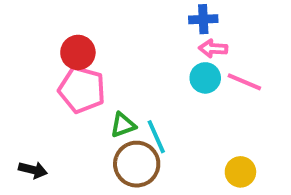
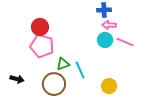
brown circle: (137, 164) -> (54, 84), moved
black arrow: (33, 170) -> (17, 79), moved
yellow circle: (240, 172) -> (109, 86), moved

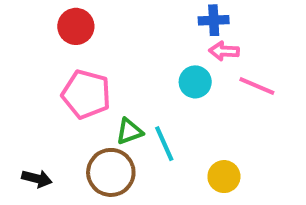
red circle: (40, 27) -> (76, 26), moved
cyan circle: (105, 40) -> (195, 82), moved
black arrow: (17, 79) -> (37, 179), moved

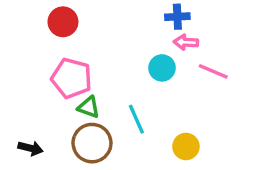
green triangle: (129, 131) -> (89, 107), moved, turned 40

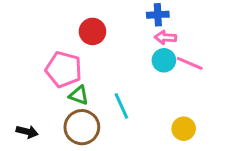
red circle: (63, 22) -> (92, 31), moved
cyan circle: (162, 68) -> (164, 60), moved
yellow circle: (186, 146) -> (184, 129), moved

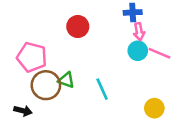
pink arrow: (165, 38) -> (139, 32), turned -102
pink pentagon: (64, 69) -> (32, 57), moved
brown circle: (82, 127) -> (46, 85), moved

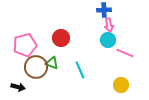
red circle: (78, 26) -> (61, 38), moved
pink line: (159, 53) -> (125, 53), moved
pink pentagon: (32, 57) -> (25, 45), turned -30

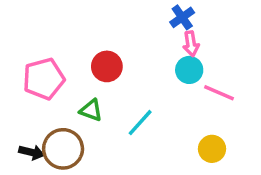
blue cross: (104, 10) -> (182, 17), turned -32
brown circle: (36, 67) -> (63, 149), moved
cyan line: (80, 70) -> (140, 123), turned 66

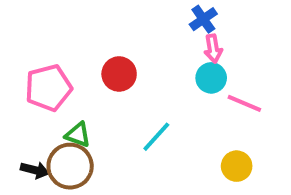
green triangle: (91, 110) -> (78, 135), moved

